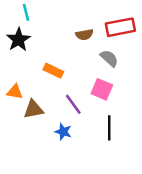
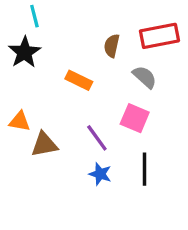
brown semicircle: (84, 35) -> (112, 46), turned 112
orange rectangle: (53, 71) -> (79, 80), moved
blue star: (63, 132) -> (100, 174), moved

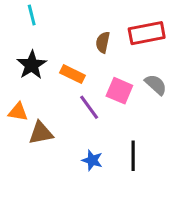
black star: (25, 52) -> (32, 65), moved
gray semicircle: (145, 77) -> (156, 85), moved
pink square: (135, 118) -> (119, 91), moved
purple line: (97, 138) -> (89, 107), moved

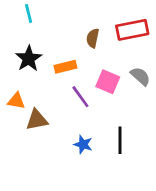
orange rectangle: (73, 74) -> (65, 67), turned -40

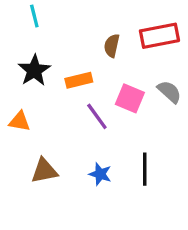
brown triangle: (37, 120) -> (44, 171), moved

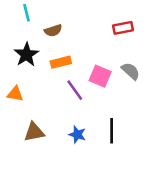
red rectangle: (159, 36) -> (123, 28), size x0.7
brown semicircle: (112, 46) -> (53, 30), moved, turned -120

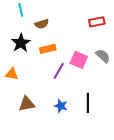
purple line: (75, 90) -> (59, 71), turned 66

